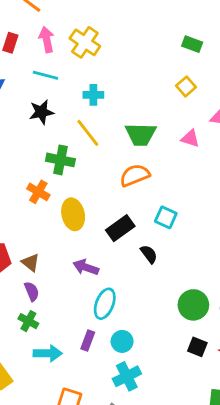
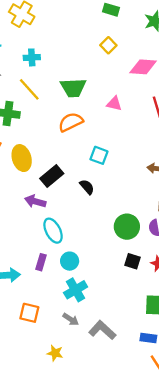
pink triangle: (190, 138) -> (114, 104), moved
black rectangle: (120, 228) -> (52, 176), moved
cyan ellipse: (105, 304) -> (53, 231), turned -45

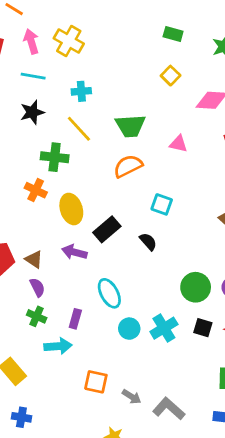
purple arrow: (35, 201) -> (74, 252), moved
purple rectangle: (41, 262) -> (75, 319), moved
cyan cross: (76, 290) -> (164, 328), moved
orange square: (29, 313) -> (96, 382), moved

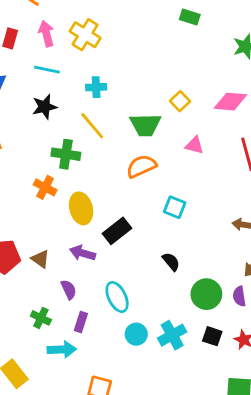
green rectangle: (173, 34) -> (190, 17), moved
yellow square: (171, 76) -> (180, 101), moved
black semicircle: (148, 242) -> (171, 262), moved
purple semicircle: (37, 287) -> (69, 290), moved

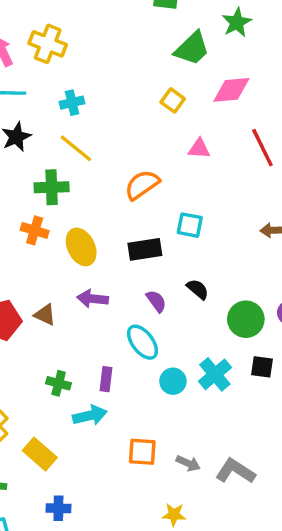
green trapezoid: (145, 125) -> (192, 48), moved, turned -32
black rectangle: (117, 231) -> (145, 249), moved, turned 40
purple semicircle: (69, 290) -> (156, 301), moved

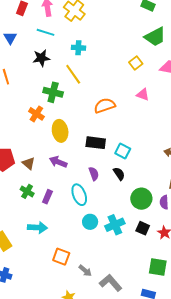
cyan square: (190, 225) -> (123, 151), moved
purple rectangle: (106, 379) -> (47, 197), moved
green cross: (59, 383) -> (27, 191), moved

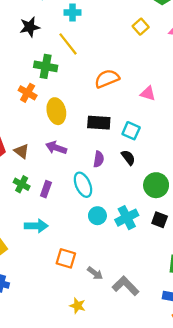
pink triangle: (143, 95) -> (148, 93), moved
purple semicircle: (94, 174) -> (99, 159), turned 32

